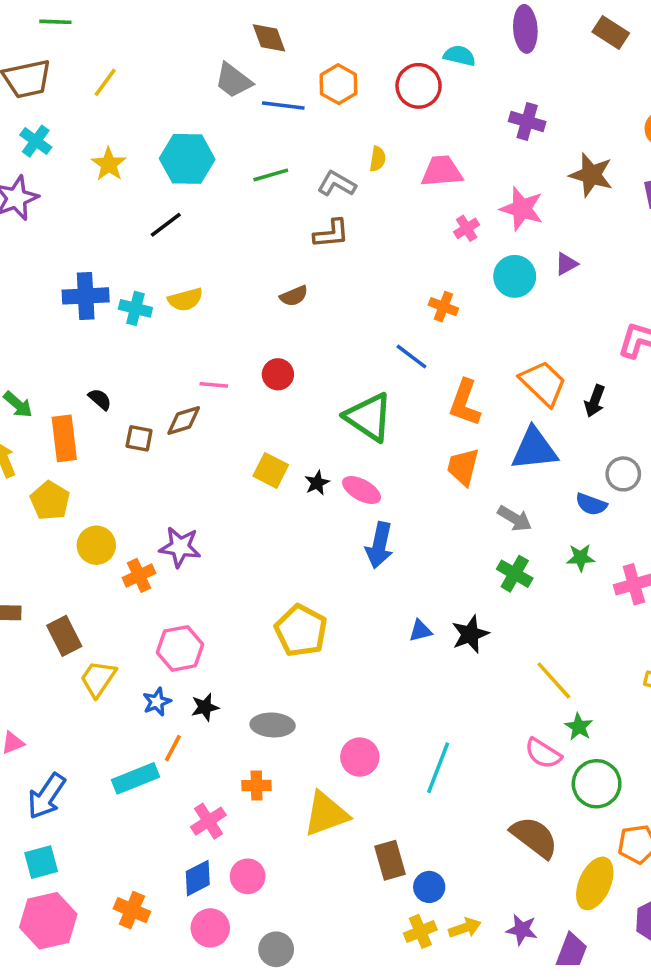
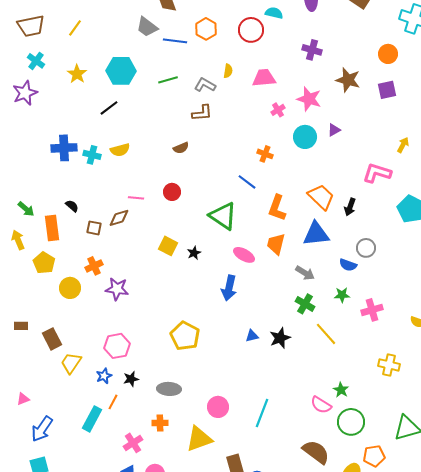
pink ellipse: (362, 490) -> (244, 255), moved
orange cross: (139, 575) -> (94, 266), moved
yellow line: (554, 680) -> (326, 334), moved
cyan rectangle: (135, 778) -> (92, 419), turned -40

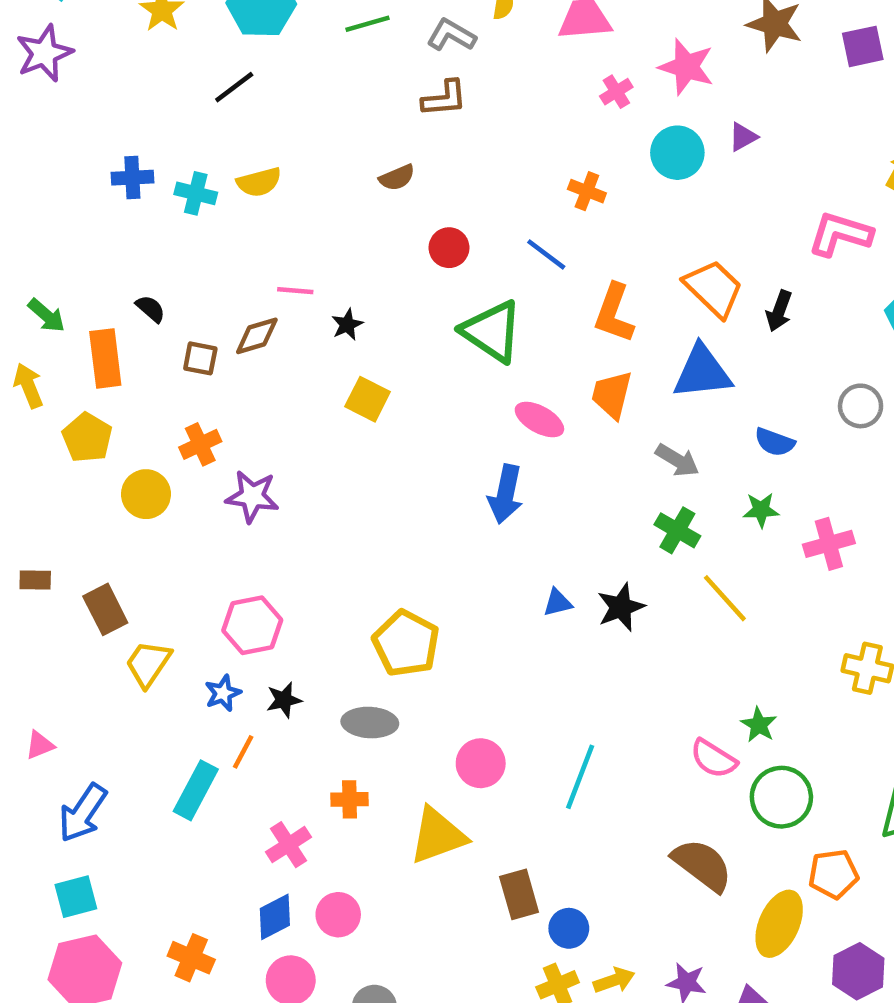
blue cross: (64, 148) -> (132, 178), size x0.7
red circle: (172, 192) -> (449, 248), moved
gray circle: (366, 248) -> (861, 406), moved
black star: (194, 253) -> (347, 325), moved
yellow pentagon: (185, 336) -> (406, 643), moved

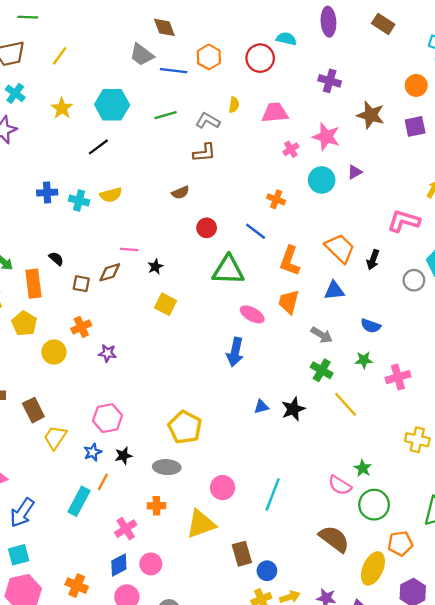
green triangle: (492, 331) -> (228, 270), turned -32
blue triangle: (702, 372) -> (334, 290), size x0.7
gray circle: (861, 406) -> (414, 280), moved
purple star: (252, 496) -> (107, 353), size x0.7

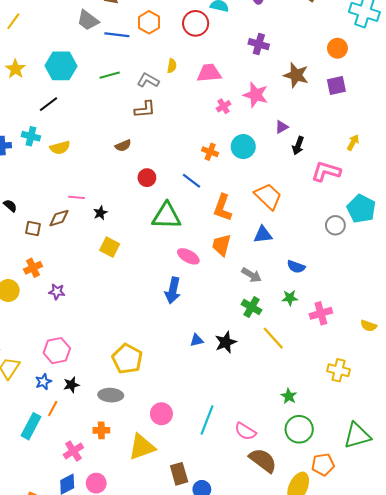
cyan circle: (322, 180) -> (243, 147), moved
cyan cross: (79, 200) -> (31, 136), moved
black arrow: (373, 260) -> (298, 146), moved
pink semicircle: (340, 485) -> (245, 431), moved

